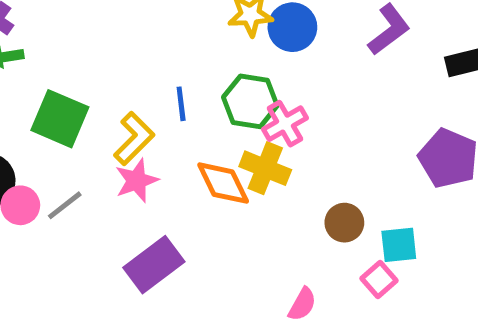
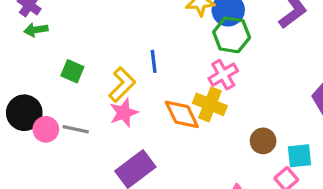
green hexagon: (250, 101) -> (232, 35), moved
green square: (60, 119) -> (72, 71), size x0.6
gray line: (65, 205) -> (76, 129), turned 50

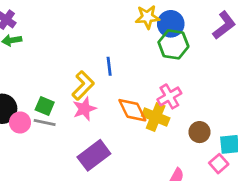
green square: (72, 71) -> (45, 106), moved
pink cross: (223, 75) -> (169, 96), moved
yellow cross: (210, 104) -> (156, 117), moved

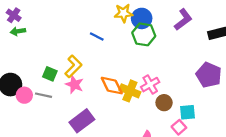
blue line: (109, 66) -> (97, 37), moved, turned -56
pink cross: (169, 96) -> (150, 85), moved
green square: (45, 106) -> (50, 74), moved
pink star: (84, 109) -> (74, 85), turned -30

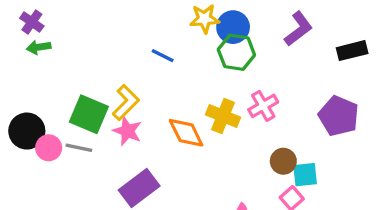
green square: (50, 74) -> (89, 114), size x1.6
pink cross: (150, 85) -> (263, 106), moved
yellow cross: (130, 91) -> (223, 116), moved
brown circle: (164, 103) -> (283, 161), moved

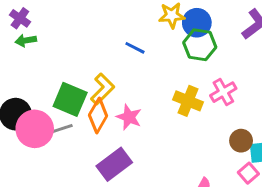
pink star: (127, 131) -> (129, 117), moved
orange diamond: (186, 133) -> (98, 116), moved, turned 56
pink circle: (49, 148) -> (35, 129), size x1.6
gray line: (79, 148) -> (61, 129), turned -30

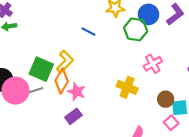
blue circle: (197, 23) -> (148, 14), moved
yellow cross: (188, 101) -> (127, 87), moved
pink star: (129, 117) -> (77, 92), moved
purple rectangle: (114, 164) -> (73, 116), size x0.7

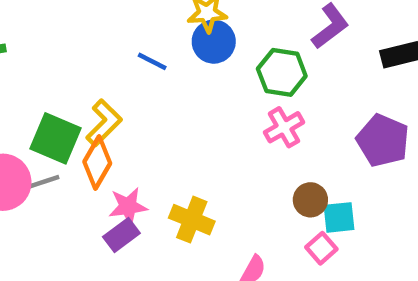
blue circle: (148, 14) -> (214, 42), moved
green hexagon: (136, 29) -> (282, 72), moved
yellow cross: (127, 87) -> (192, 220), moved
pink star: (77, 92) -> (128, 206), moved, turned -30

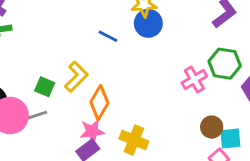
green hexagon: (282, 72) -> (225, 64), moved
green square: (56, 138) -> (45, 87), size x0.6
orange diamond: (97, 162) -> (99, 103), moved

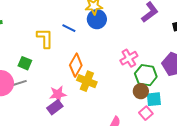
green hexagon: (225, 64) -> (146, 75), moved
yellow L-shape: (76, 77) -> (45, 38), moved, turned -45
orange diamond: (99, 103) -> (76, 65), moved
yellow cross: (134, 140) -> (87, 81), moved

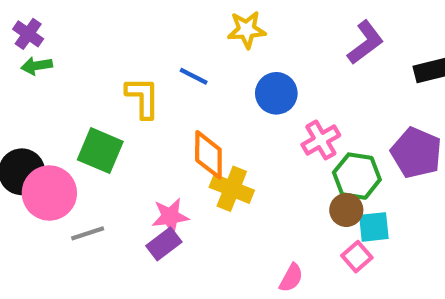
blue circle: (97, 19) -> (276, 93), moved
green square: (25, 63) -> (100, 151), size x1.5
orange diamond: (76, 65) -> (208, 155), turned -30
gray line: (19, 83) -> (88, 233), moved

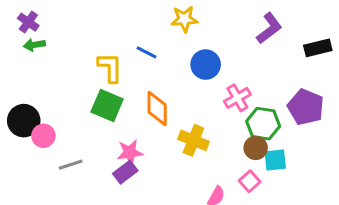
green square: (100, 151) -> (107, 105), moved
yellow cross: (232, 189) -> (193, 140), moved
pink circle: (49, 193) -> (43, 136), size x0.6
pink square: (357, 257) -> (250, 181), moved

